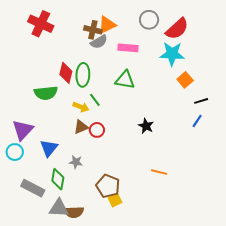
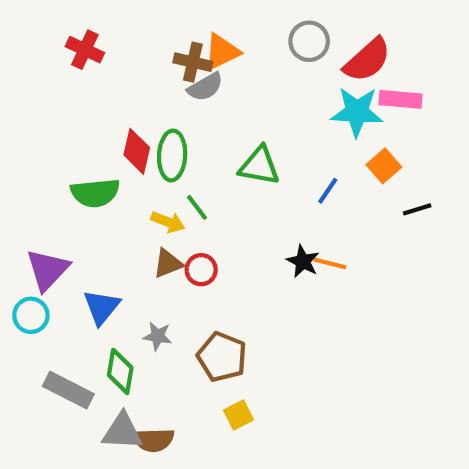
red cross: (41, 24) -> (85, 50), size x0.7
pink rectangle: (128, 48) -> (400, 99), moved
blue line: (197, 121) -> (328, 191), moved
orange line: (159, 172) -> (330, 263), moved
brown pentagon: (108, 186) -> (222, 357), moved

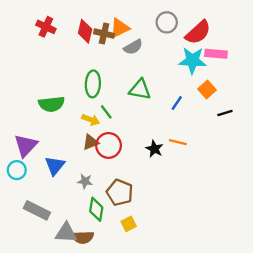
gray semicircle: (205, 87) -> (133, 47), moved
red diamond: (137, 151) -> (85, 31), moved
black star: (303, 261) -> (154, 149), moved
red circle: (201, 270) -> (109, 145), size x1.5
green diamond: (120, 371) -> (96, 209), moved

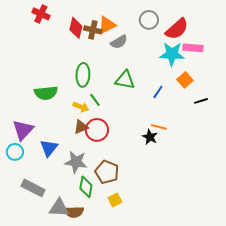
red cross: (46, 27) -> (41, 14), moved
black star: (154, 149) -> (150, 137), moved
gray star: (85, 181) -> (76, 162), size x1.6

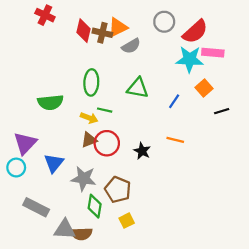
green line: (95, 100) -> (105, 110), turned -40
black star: (150, 137) -> (142, 151), moved

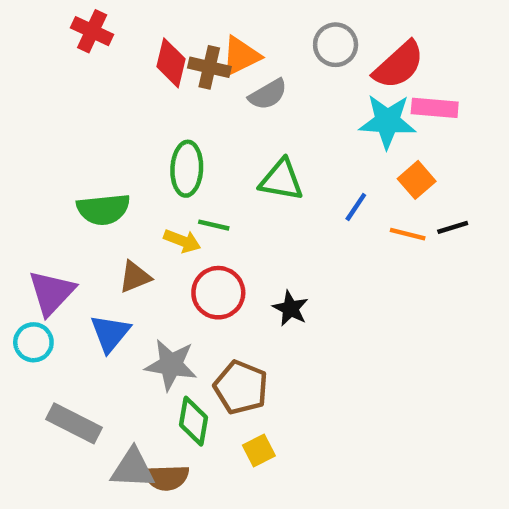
brown triangle: (89, 140) -> (135, 277), moved
orange line: (175, 140) -> (408, 234), moved

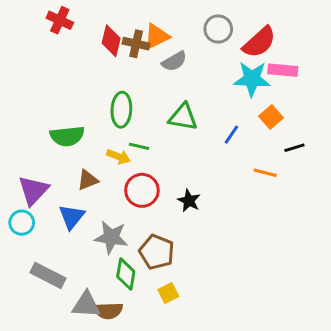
orange line: (408, 234) -> (265, 173), moved

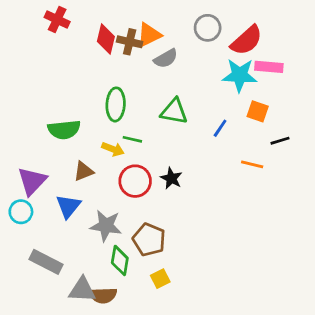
orange square: (271, 117) -> (258, 111), turned -30
black star: (189, 201) -> (171, 178), moved

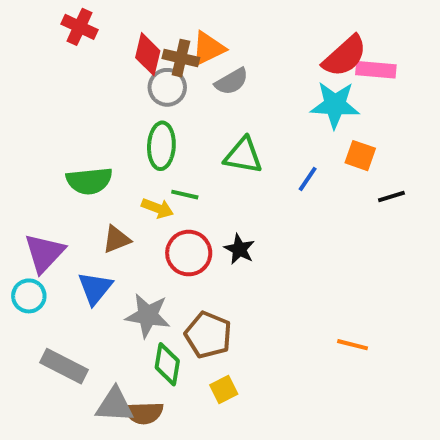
gray circle: (208, 28) -> (167, 87), moved
pink rectangle: (269, 67) -> (376, 70), moved
orange line: (252, 164) -> (352, 345), moved

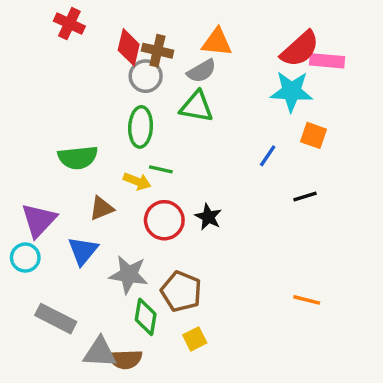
orange triangle: (208, 48) -> (217, 42), moved, turned 32
green triangle: (243, 156) -> (196, 107), moved
black line: (391, 196) -> (305, 196), moved

